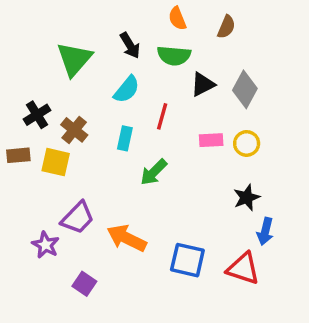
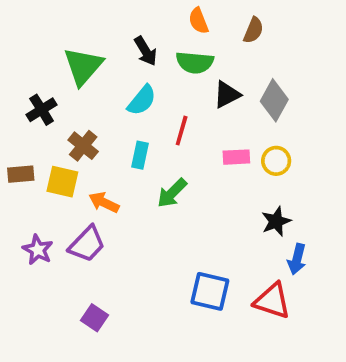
black cross: (37, 115) -> (42, 110), moved
orange arrow: (127, 238) -> (104, 202), moved, size x0.7
purple star: (46, 245) -> (38, 250), moved

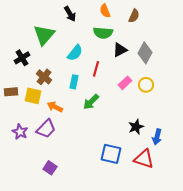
black arrow: (146, 51) -> (70, 14), moved
pink rectangle: (236, 157) -> (125, 83), turned -40
black star: (276, 221) -> (136, 127), moved

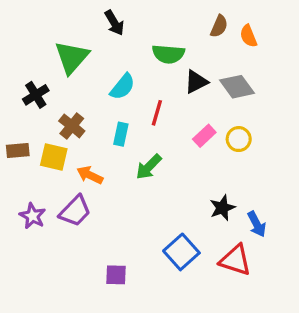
orange semicircle: (105, 11) -> (248, 36), moved
gray diamond: (145, 53) -> (237, 87), turned -65
blue arrow: (157, 137) -> (257, 224), turned -42
blue square: (111, 154) -> (181, 252), turned 35
purple square: (50, 168) -> (116, 275), moved, turned -32

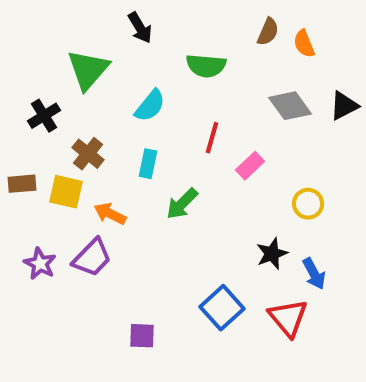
black triangle: (196, 82) -> (344, 106), moved
red line: (157, 113) -> (212, 138), moved
yellow circle: (239, 139) -> (308, 204), moved
red triangle: (235, 260) -> (288, 318), turned 32

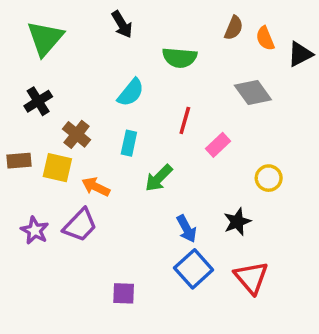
green triangle: (88, 70) -> (45, 38), moved
black triangle: (344, 106) -> (300, 54), moved
blue arrow: (314, 274) -> (187, 229), moved

